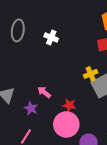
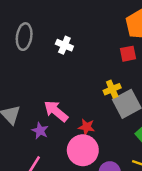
pink arrow: (44, 92) -> (56, 111), size x1.5

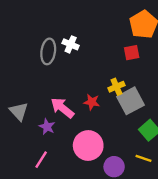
gray ellipse: (24, 37) -> (48, 51), moved
red star: (86, 127) -> (92, 102), moved

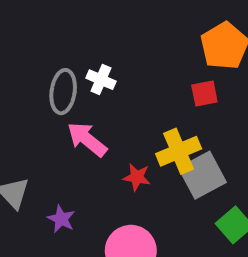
yellow cross: (116, 87) -> (179, 151), size x1.5
pink arrow: (62, 108) -> (87, 139), moved

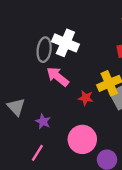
white cross: (101, 80) -> (65, 43), size x1.6

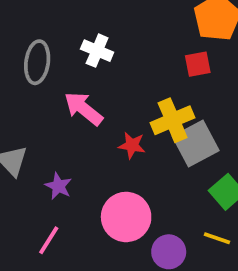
white cross: (65, 43) -> (97, 51), size x0.7
gray ellipse: (44, 50) -> (37, 62), moved

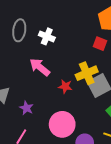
gray ellipse: (37, 62) -> (19, 30), moved
red square: (198, 64) -> (100, 44), turned 32

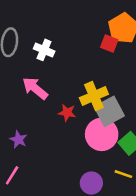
red square: (100, 44) -> (109, 44), moved
pink circle: (62, 124) -> (102, 134), moved

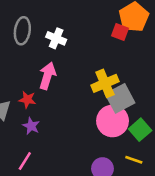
pink arrow: (35, 88) -> (47, 76), turned 68
red star: (67, 113) -> (27, 100), moved

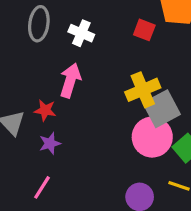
red square: (120, 32) -> (144, 30), moved
purple star: (31, 126) -> (50, 143), turned 30

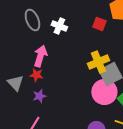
gray ellipse: (39, 24) -> (32, 20), turned -30
pink arrow: (70, 80) -> (40, 56), moved

